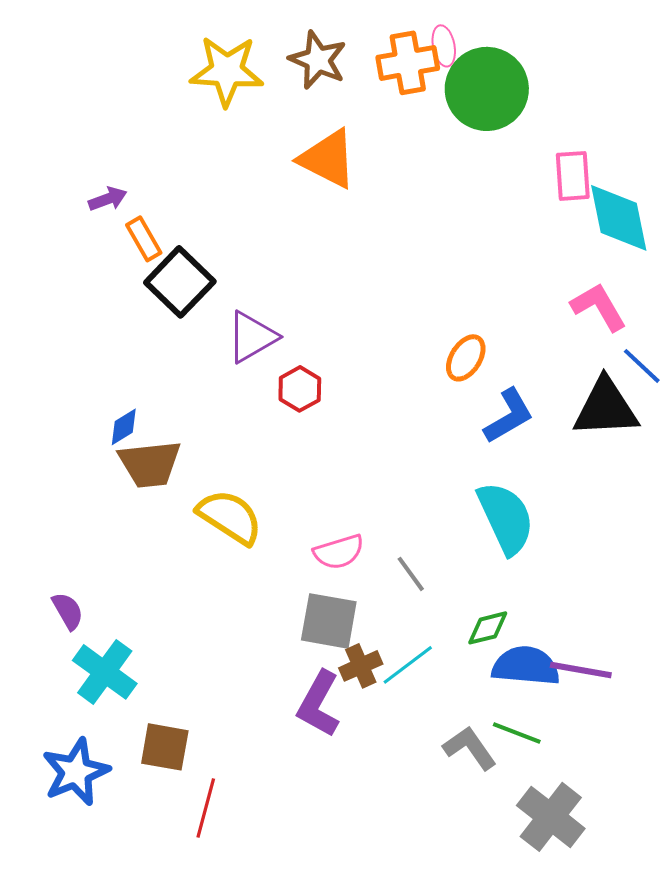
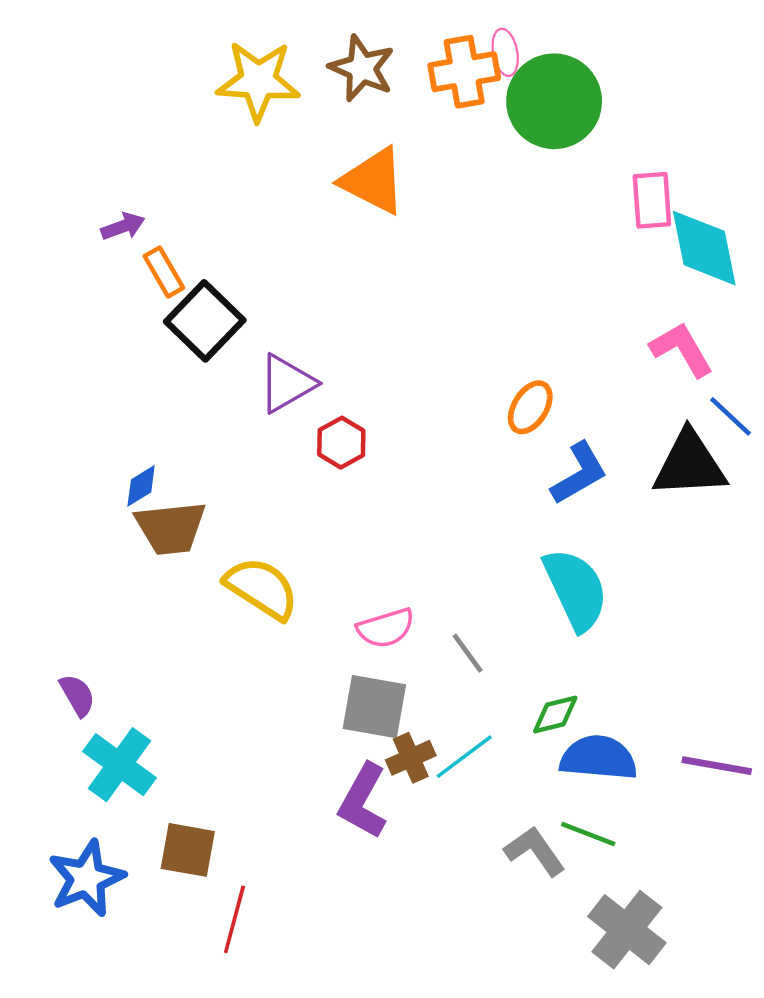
purple line: (581, 670) -> (717, 766), moved

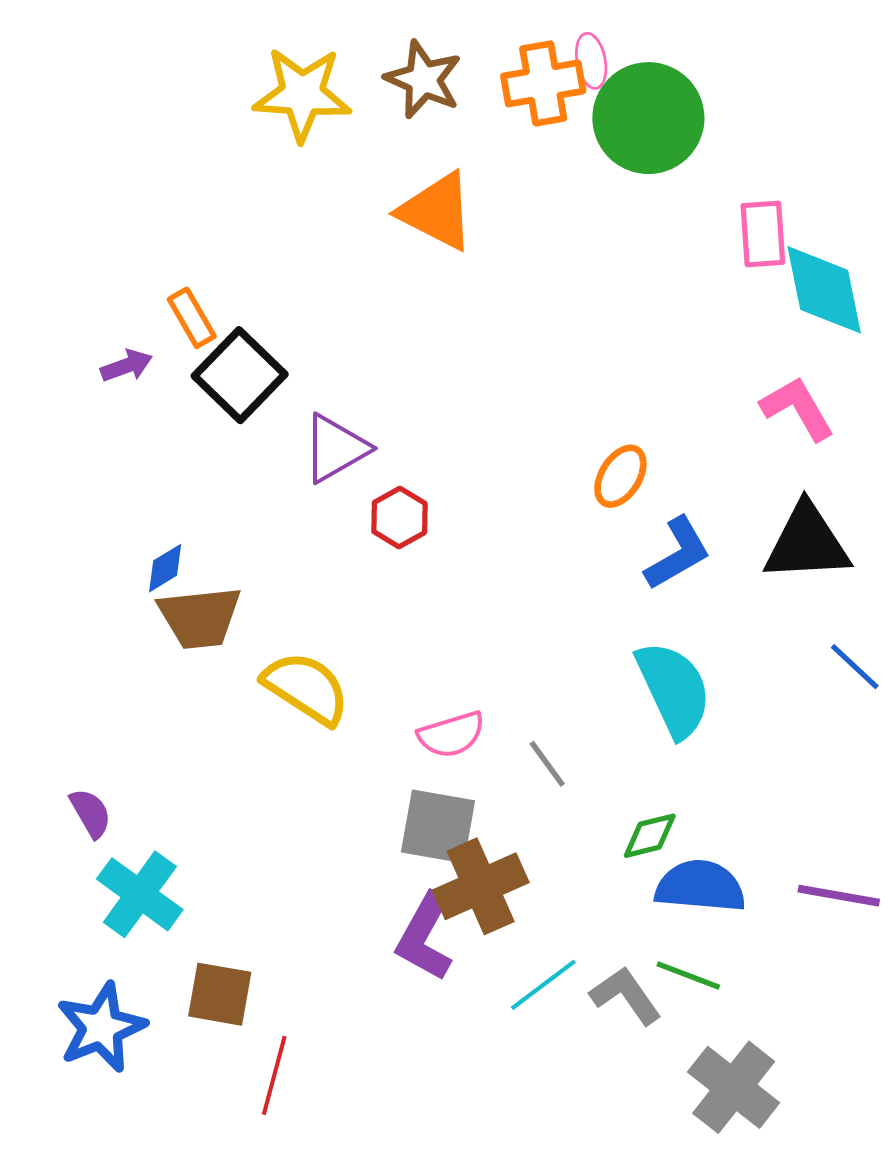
purple arrow: (123, 226) -> (126, 366), moved
blue line: (730, 416) -> (855, 667), moved
cyan line: (464, 757) -> (543, 985), moved
brown cross: (411, 758) -> (481, 886), size x1.6

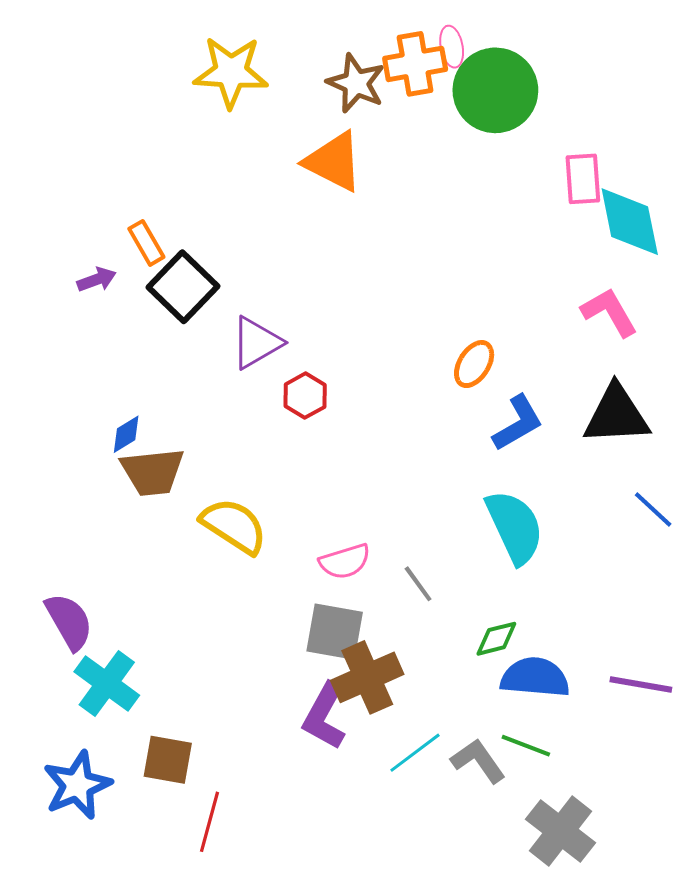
brown star: (423, 79) -> (356, 83), moved
purple semicircle: (91, 813) -> (69, 621), size x1.5

